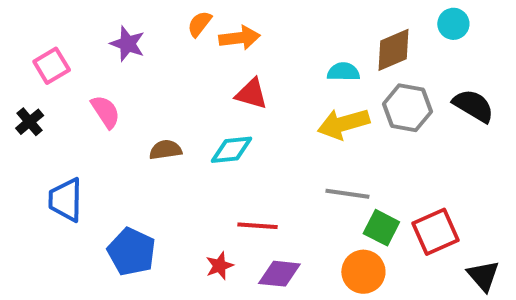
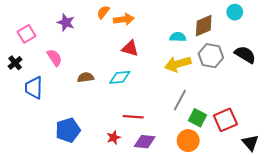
gray line: (347, 194) -> (180, 100), turned -70
blue trapezoid: (66, 200) -> (34, 88), moved
blue pentagon: (132, 252) -> (68, 130), turned 30

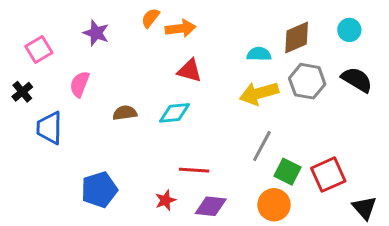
cyan circle: (235, 12) -> (349, 30), moved
pink semicircle: (54, 58) -> (80, 84), turned -126

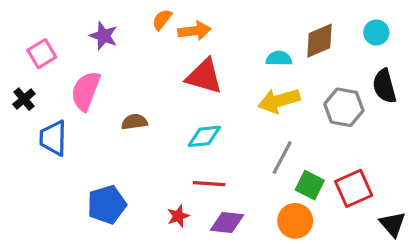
red triangle: (190, 71) -> (204, 76), size x1.4
black semicircle: (357, 80) -> (384, 86), turned -136
gray hexagon: (307, 81) -> (344, 107), moved
pink semicircle: (80, 84) -> (86, 91), size x1.4
cyan diamond: (175, 113) -> (204, 136), moved

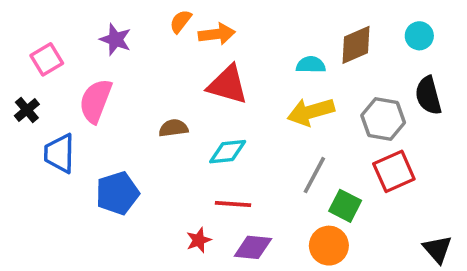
brown semicircle: (134, 122) -> (173, 128), moved
red square: (354, 188) -> (394, 171), moved
blue pentagon: (107, 205) -> (117, 193), moved

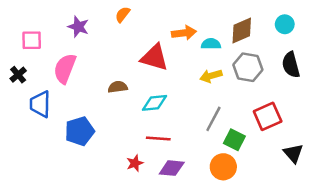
orange arrow: (217, 34) -> (184, 33), moved
pink square: (47, 59) -> (32, 40), turned 30
yellow arrow: (311, 112) -> (211, 76), size x0.7
gray hexagon: (383, 119) -> (248, 67), moved
black triangle: (437, 249) -> (293, 153), moved

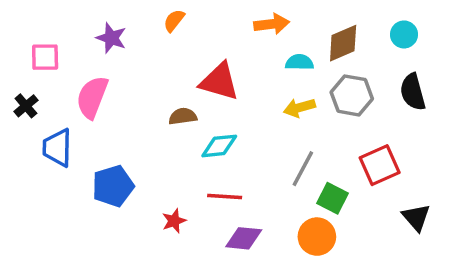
orange arrow: (184, 33) -> (272, 24), moved
brown semicircle: (118, 87) -> (183, 116), moved
red star: (135, 163) -> (174, 221), moved

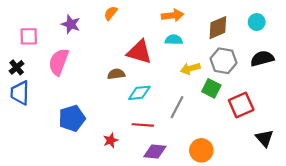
cyan semicircle: (299, 62) -> (174, 40), moved
black semicircle: (413, 92) -> (262, 59), turned 90
blue trapezoid: (57, 148) -> (20, 93), moved
gray line: (303, 169) -> (177, 107), moved
green square: (333, 198) -> (211, 88), moved

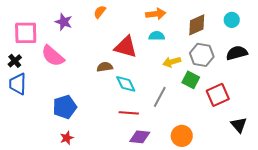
pink square: (29, 36) -> (26, 33), size x1.4
pink semicircle: (59, 62) -> (53, 56), turned -70
cyan diamond: (139, 93) -> (126, 84), turned 70
red star: (111, 140) -> (67, 138), moved

